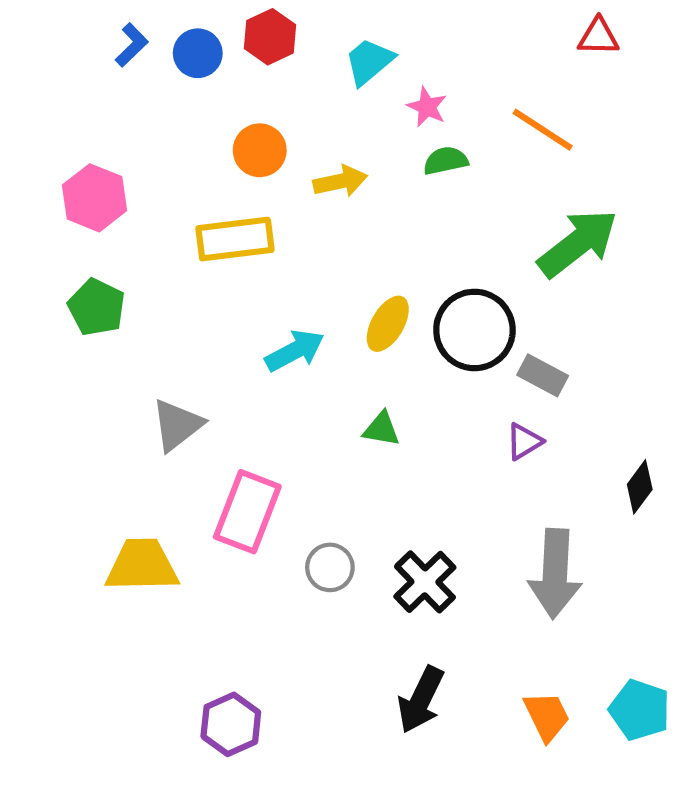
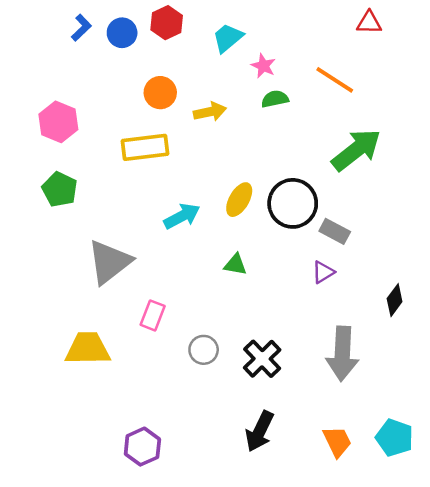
gray triangle: (177, 425) -> (109, 262), size x1.4
pink rectangle: (247, 512) -> (153, 315), size x0.6

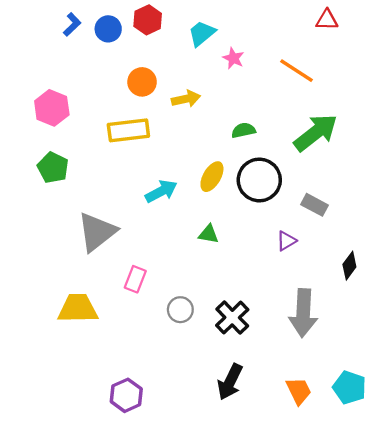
green semicircle: (275, 99) -> (243, 130), moved
gray rectangle: (335, 231) -> (315, 205), moved

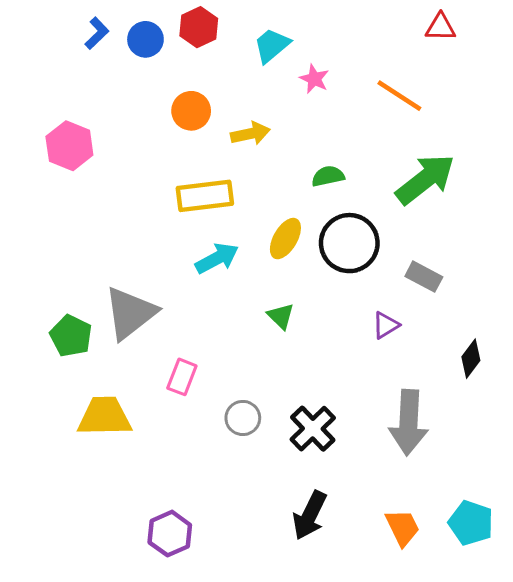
yellow rectangle: (128, 130) -> (205, 196), moved
green pentagon: (53, 168) -> (71, 336), moved
green triangle: (209, 234) -> (281, 316), turned 35

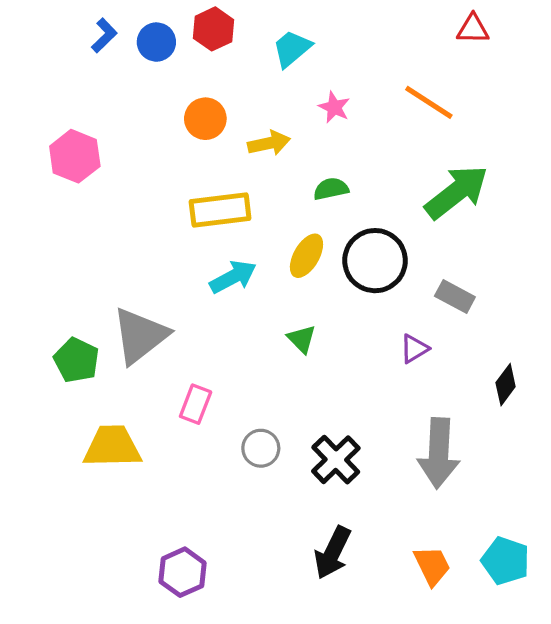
pink star: (314, 79) -> (334, 107), moved
green semicircle: (328, 176) -> (331, 189), moved

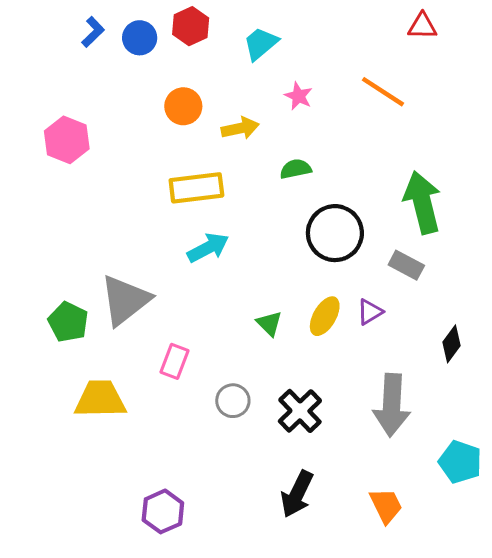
green arrow: (457, 192) -> (422, 202), moved, turned -66
yellow ellipse: (306, 256) -> (325, 316), moved
green triangle: (302, 339) -> (269, 323), moved
cyan pentagon: (506, 561) -> (460, 462), moved

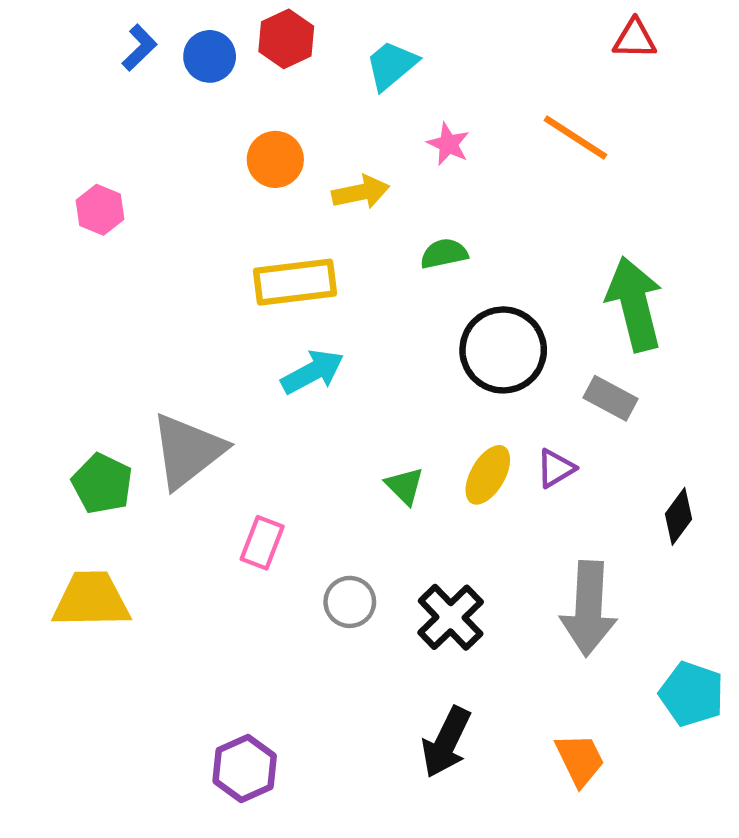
pink hexagon: (67, 140) -> (100, 210), size x0.7
yellow trapezoid: (100, 399) -> (91, 600), moved

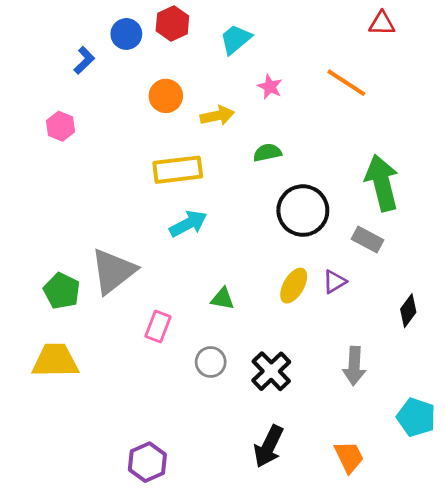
blue L-shape: (139, 48) -> (84, 60), moved
green triangle: (405, 486) -> (222, 299), moved, turned -35
gray arrow: (589, 609) -> (354, 366), size x0.7

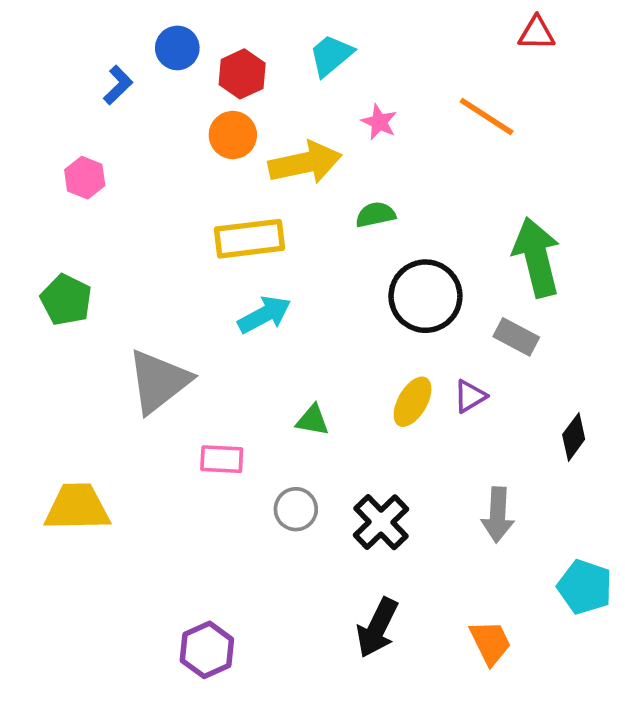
red hexagon: (172, 23) -> (242, 74), moved
yellow arrow: (217, 116) -> (305, 163), size x1.5
green pentagon: (62, 291) -> (66, 300), moved
pink rectangle: (158, 326) -> (222, 459), turned 72

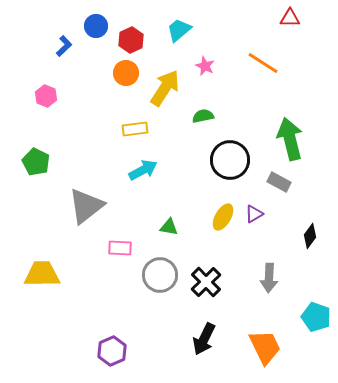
yellow arrow: (305, 163) -> (165, 88), turned -45
yellow rectangle: (250, 239) -> (135, 129), size x0.7
gray circle: (296, 509) -> (160, 275), size x1.5
orange trapezoid: (490, 643) -> (265, 347), size x1.4

